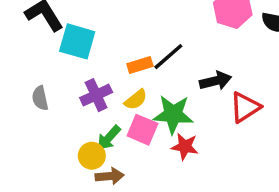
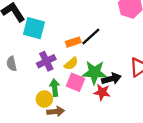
black arrow: (216, 81) -> (111, 79), moved
green arrow: (109, 138) -> (55, 88), turned 133

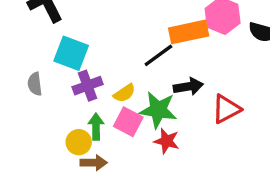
cyan square: (34, 28) -> (71, 53), moved
orange rectangle: (73, 42) -> (189, 32), moved, size x1.6
black arrow: (111, 79) -> (188, 87), moved

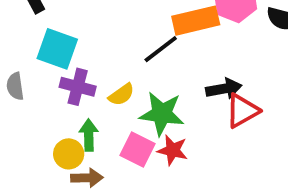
purple cross: (88, 86) -> (78, 87), turned 36
black arrow: (188, 87) -> (224, 89), moved
pink square: (128, 122) -> (138, 149), moved

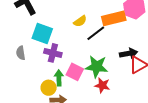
yellow semicircle: (121, 95) -> (80, 21), moved
pink square: (138, 149) -> (75, 72), moved

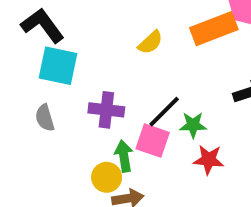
cyan square: (42, 33) -> (58, 66), moved
black line: (96, 33) -> (164, 112), moved
green star: (97, 67) -> (193, 125), size x0.6

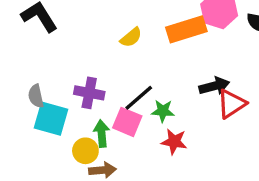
cyan square: (58, 66) -> (51, 119), moved

